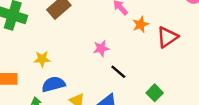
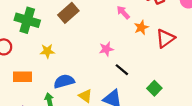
yellow star: (42, 59) -> (47, 51), moved

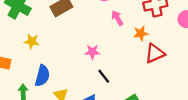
orange star: (141, 27) -> (141, 33), moved
blue semicircle: (64, 81) -> (42, 76), turned 108

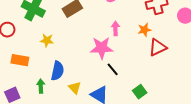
pink arrow: (117, 18) -> (115, 28), moved, turned 32
pink star: (92, 52) -> (102, 48), size x1.6

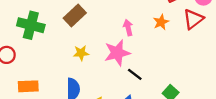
yellow star: (47, 40) -> (81, 53), moved
red triangle: (158, 47) -> (193, 19), moved

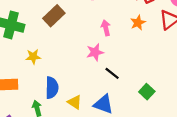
yellow star: (81, 53) -> (33, 57), moved
pink star: (117, 53) -> (95, 52), size x0.7

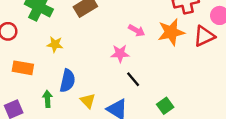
orange star: (138, 23) -> (171, 32), size x1.6
pink arrow: (106, 28) -> (137, 30), turned 120

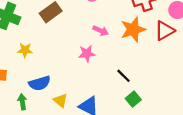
black line: (133, 79) -> (123, 76), moved
blue semicircle: (67, 81) -> (40, 83), turned 65

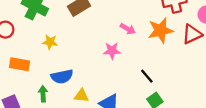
yellow triangle: (60, 100) -> (81, 96), turned -40

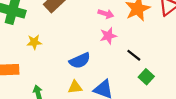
pink star: (112, 51) -> (108, 36), moved
blue semicircle: (62, 77) -> (80, 61), moved

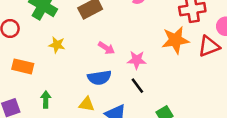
pink arrow: (106, 14) -> (106, 48), moved
black line: (134, 55) -> (137, 86), moved

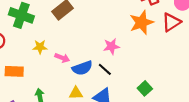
pink arrow: (106, 48) -> (62, 58), moved
black line: (137, 86) -> (105, 69), moved

